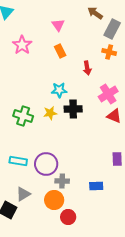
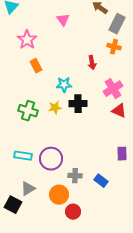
orange rectangle: (60, 51) -> (36, 66), moved
gray cross: (62, 181) -> (75, 176), moved
blue rectangle: (96, 186) -> (101, 181), turned 40

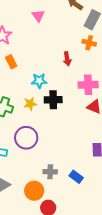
pink cross: (113, 89) -> (88, 85), turned 30
purple circle: (51, 159) -> (26, 138), moved

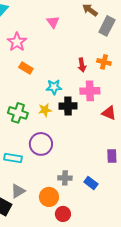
orange cross: (89, 43) -> (104, 62), moved
orange rectangle: (11, 62) -> (26, 68), turned -32
pink cross: (88, 85) -> (90, 91), moved

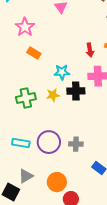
green cross: (18, 113) -> (26, 98), turned -30
purple circle: (41, 144) -> (49, 142), moved
gray cross: (65, 178) -> (76, 144), moved

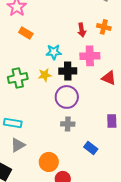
purple circle: (49, 142) -> (67, 97), moved
gray triangle: (26, 176) -> (18, 145), moved

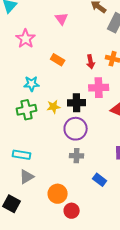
orange rectangle: (26, 33) -> (58, 60), moved
cyan star: (54, 52) -> (32, 84), moved

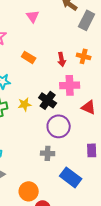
black cross: (77, 103) -> (48, 100), turned 36
purple circle: (76, 129) -> (59, 126), moved
blue rectangle: (100, 180) -> (71, 177), size x1.5

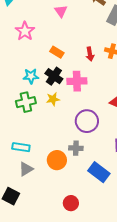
pink cross: (70, 85) -> (77, 81), moved
black cross: (48, 100) -> (54, 76), moved
orange circle: (29, 191) -> (57, 160), moved

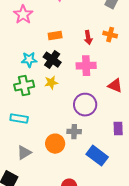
orange rectangle: (57, 52) -> (55, 36), turned -40
pink cross: (77, 81) -> (86, 66), moved
cyan rectangle: (21, 147) -> (19, 119), moved

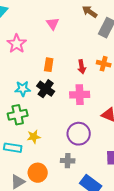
orange rectangle: (55, 36) -> (49, 65), turned -72
yellow star: (51, 83) -> (34, 137), moved
orange circle: (55, 144) -> (38, 173), moved

